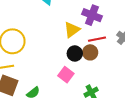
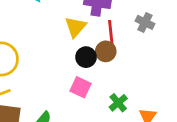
red line: (97, 39) -> (111, 32), turned -72

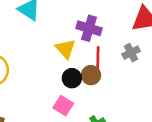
gray cross: (145, 22) -> (131, 53), turned 30
yellow triangle: (75, 27) -> (65, 49), turned -30

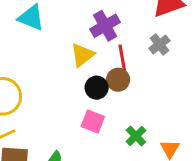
purple cross: (89, 28) -> (105, 26), turned -35
yellow triangle: (65, 49) -> (82, 55), turned 45

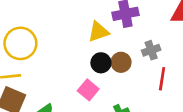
gray cross: (159, 44) -> (151, 50), moved
red line: (122, 58) -> (162, 79), moved

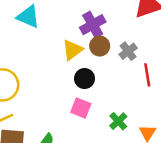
brown circle: (121, 62) -> (100, 46), moved

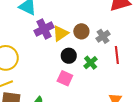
purple cross: (93, 25) -> (44, 29), moved
green cross: (118, 121) -> (91, 63), moved

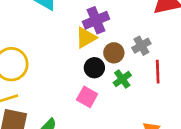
purple cross: (44, 29) -> (96, 20), moved
brown circle: (81, 31) -> (114, 53), moved

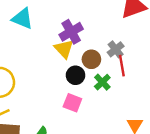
yellow triangle: (86, 38) -> (64, 49), turned -35
red line: (158, 72) -> (122, 66), moved

